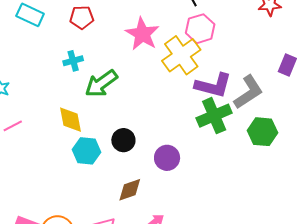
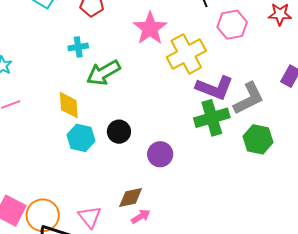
pink hexagon: (200, 29) -> (232, 25), moved
brown diamond: (130, 190) -> (131, 198), moved

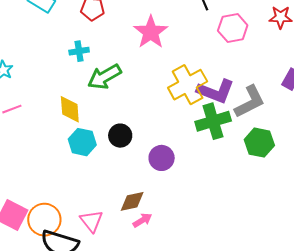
yellow cross: (186, 54) -> (188, 85), moved

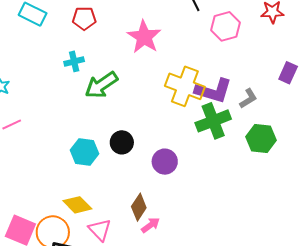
yellow cross: (188, 85) -> (185, 86), turned -36
gray L-shape: (250, 102) -> (248, 99), size x0.6
yellow diamond: (70, 109) -> (77, 205), moved, turned -36
brown diamond: (132, 201) -> (139, 207), turned -40

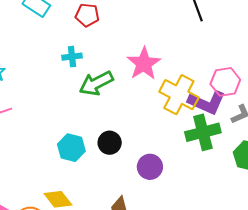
pink hexagon: (226, 26) -> (225, 82), moved
pink star: (144, 37) -> (144, 64), moved

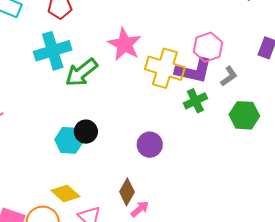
cyan cross: (72, 57) -> (53, 51), size x1.8
green cross: (203, 132) -> (195, 101), size x0.7
black circle: (110, 143) -> (86, 132), moved

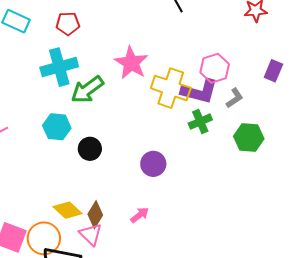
cyan hexagon: (69, 140) -> (57, 127), moved
brown diamond: (127, 192) -> (95, 215), moved
pink arrow: (140, 209) -> (140, 215), moved

